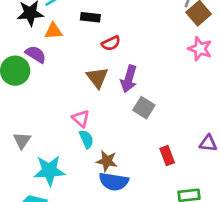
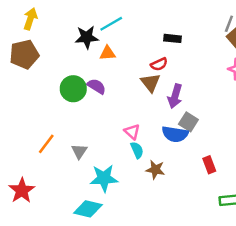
black rectangle: (90, 17) -> (173, 38), moved
purple semicircle: (36, 54) -> (97, 86), moved
brown triangle: (97, 78) -> (150, 83), moved
blue semicircle: (114, 182) -> (175, 134), moved

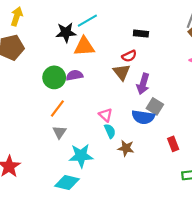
orange triangle: (108, 53) -> (84, 46), size x1.5
purple semicircle: (97, 86) -> (75, 75), turned -42
orange line: (46, 144) -> (57, 109), moved

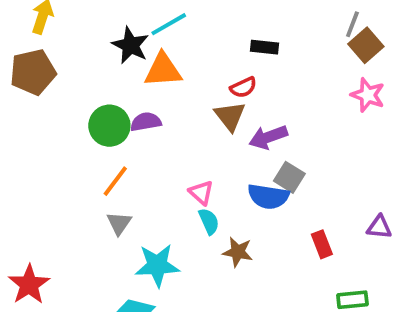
black star: (66, 32) -> (130, 45), turned 30
purple arrow: (143, 84) -> (268, 137), turned 54

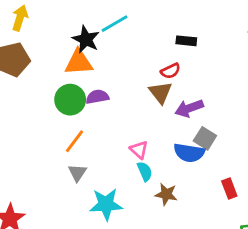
orange triangle: (163, 70) -> (79, 62), moved

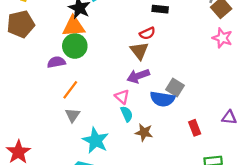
purple semicircle: (97, 97) -> (56, 62), moved
green circle: (70, 100) -> (75, 46), moved
purple arrow: (189, 108) -> (138, 76), moved
cyan star: (106, 204) -> (96, 140), turned 30

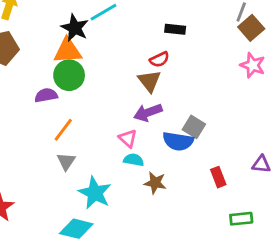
cyan semicircle: (127, 114) -> (134, 160), turned -56

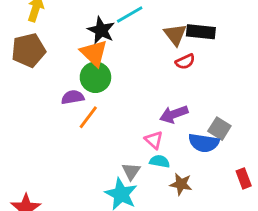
black rectangle: (175, 29) -> (201, 32), size x1.4
orange triangle: (68, 51) -> (94, 53), turned 48
brown triangle: (149, 81) -> (175, 35), moved
orange line: (63, 130) -> (88, 117), moved
gray triangle: (66, 161) -> (131, 171), moved

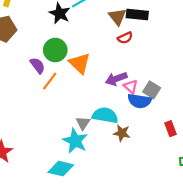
orange triangle: (94, 53) -> (80, 63), moved
purple semicircle: (73, 97) -> (38, 65), turned 63
pink triangle: (154, 140) -> (131, 87), moved
cyan semicircle: (160, 161) -> (105, 115), size x1.6

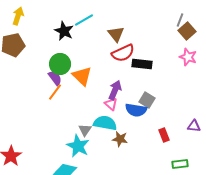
black rectangle: (137, 15) -> (142, 64), moved
red semicircle: (125, 38) -> (123, 53), size x1.6
purple semicircle: (38, 65) -> (55, 78), moved
purple arrow: (116, 79) -> (115, 90), turned 132
pink triangle: (131, 87) -> (111, 104), moved

